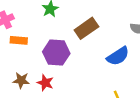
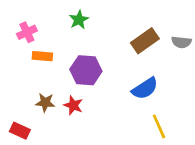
brown rectangle: (86, 28) -> (145, 41), moved
blue semicircle: (118, 56) -> (145, 88), moved

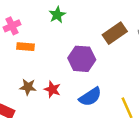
purple hexagon: (86, 70) -> (82, 59), moved
blue semicircle: (145, 88) -> (90, 97), moved

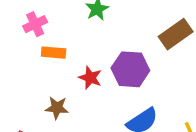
red star: (52, 89) -> (90, 78), moved

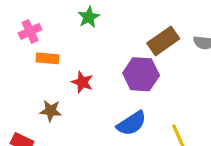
purple hexagon: (130, 69) -> (141, 74), moved

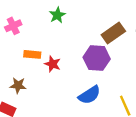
orange rectangle: (47, 58) -> (32, 54), moved
brown star: (51, 111) -> (18, 85), moved

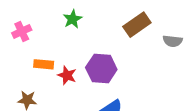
brown rectangle: (113, 33) -> (137, 25), moved
purple hexagon: (97, 58) -> (101, 68), moved

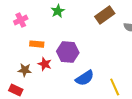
purple hexagon: (101, 68) -> (68, 52), moved
red star: (67, 75) -> (45, 64), moved

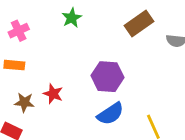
orange rectangle: (37, 44) -> (14, 65), moved
purple hexagon: (68, 52) -> (108, 77), moved

